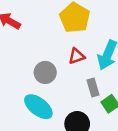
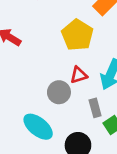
gray circle: (45, 72) -> (59, 92), moved

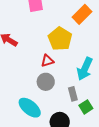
red triangle: (79, 75) -> (47, 61), moved

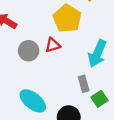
gray circle: (46, 82) -> (29, 51), moved

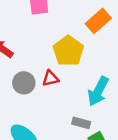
gray rectangle: (84, 84) -> (81, 123), turned -63

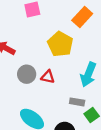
red triangle: (50, 79) -> (48, 77), moved, turned 32

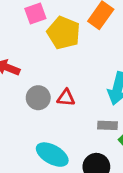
yellow pentagon: (60, 44) -> (64, 33), moved

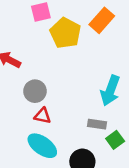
red triangle: (66, 98) -> (43, 116), moved

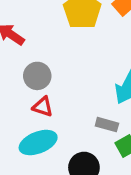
cyan ellipse: (42, 146) -> (38, 143), turned -64

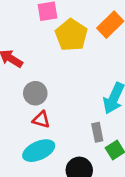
gray rectangle: (107, 125) -> (97, 132), turned 66

